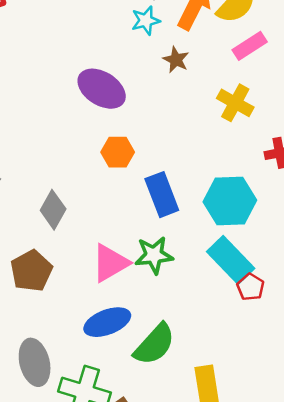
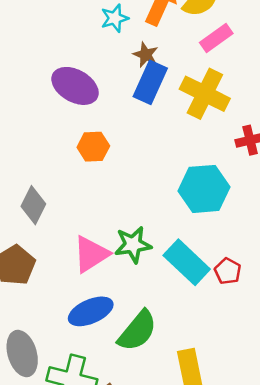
yellow cross: (235, 103) -> (205, 94), size x1.4
blue rectangle: (162, 195) -> (150, 82), moved, turned 48
cyan rectangle: (231, 260) -> (187, 262), moved

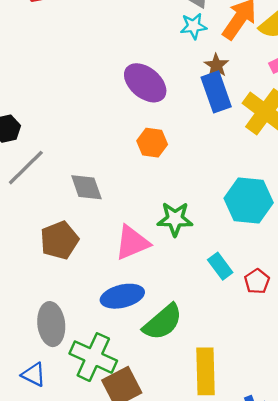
blue rectangle: (150, 82) -> (216, 92), turned -54
gray diamond: (33, 205) -> (86, 187), turned -56
green star: (133, 245) -> (175, 219), moved
cyan rectangle: (187, 262) -> (220, 266), size x0.6

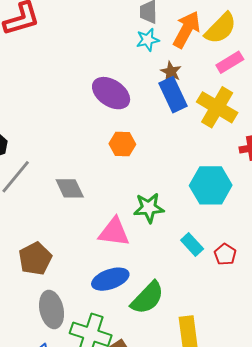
brown pentagon: (59, 240) -> (35, 259), moved
pink triangle: (132, 243) -> (114, 232), turned 36

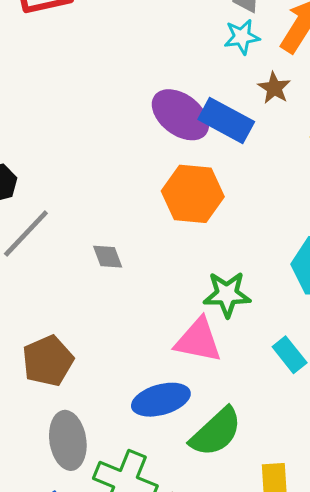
blue rectangle: (173, 95) -> (226, 120), moved, turned -40
orange hexagon: (122, 144) -> (193, 194), size x1.5
gray diamond: (70, 188) -> (108, 257), size x0.7
pink triangle: (114, 232) -> (198, 340), moved

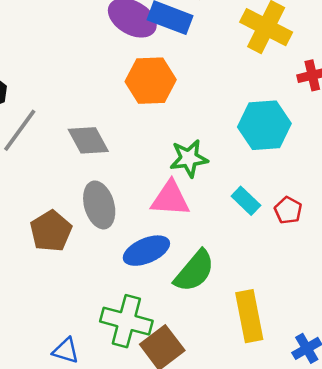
gray diamond: (108, 257) -> (88, 140), size x1.6
gray ellipse: (68, 440) -> (99, 205), moved

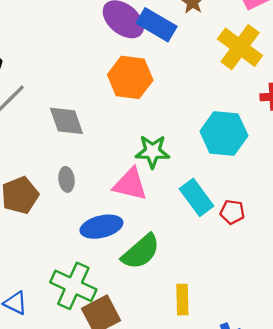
cyan rectangle: (246, 201) -> (197, 197), size x1.4
gray ellipse: (99, 205) -> (67, 179), size x0.6
red pentagon: (288, 210) -> (232, 212), turned -30
yellow rectangle: (249, 316) -> (182, 300), size x0.7

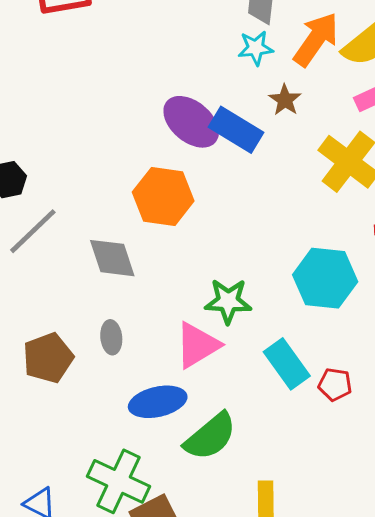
orange hexagon: (130, 77) -> (163, 197), moved
pink triangle: (130, 184) -> (197, 345), turned -45

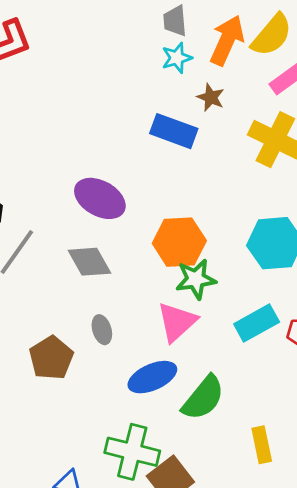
purple ellipse: (191, 122) -> (100, 198), moved
orange hexagon: (163, 197) -> (179, 242), moved
cyan rectangle: (287, 364) -> (257, 323), turned -72

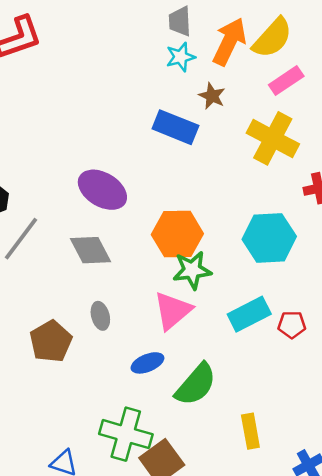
blue ellipse: (152, 377) -> (147, 363), size x0.7

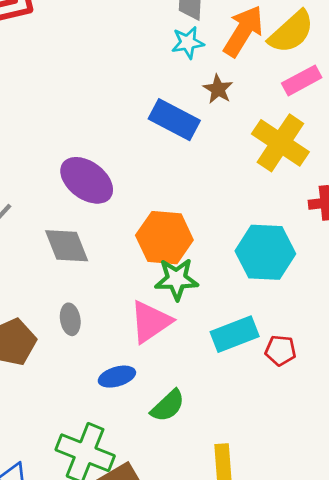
green semicircle: (196, 385) -> (168, 406), size x0.7

